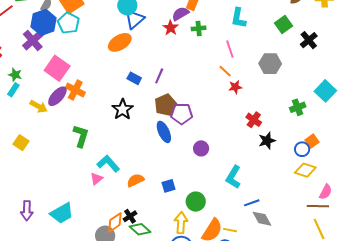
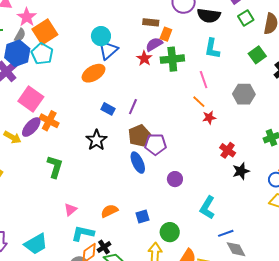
green cross: (199, 28) -> (172, 59), size x1.6
cyan L-shape: (108, 164) -> (83, 233), moved, turned -35

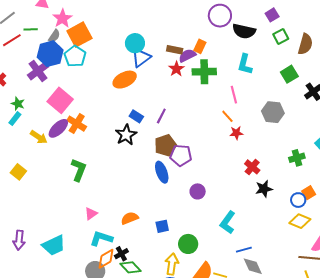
brown rectangle: (151, 22) -> (175, 50), moved
black star: (96, 140) -> (126, 135), moved

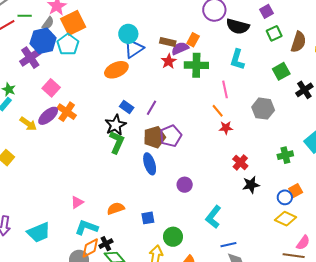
pink square: (60, 100) -> (51, 88), size x0.7
purple pentagon: (181, 155) -> (171, 136), moved, turned -30
green L-shape: (79, 170) -> (117, 142), moved

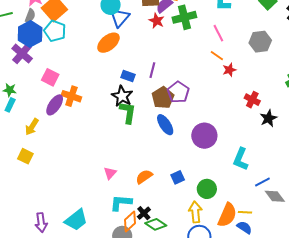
yellow arrow: (28, 124) -> (32, 127), moved, turned 102
purple circle: (185, 185) -> (204, 136), size x1.6
pink triangle: (77, 202) -> (110, 173), moved

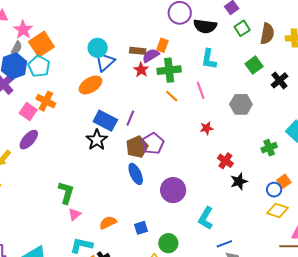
orange line: (217, 56) -> (172, 96), moved
blue rectangle: (128, 76) -> (105, 121), size x1.6
orange cross: (71, 96) -> (46, 101), moved
green L-shape: (128, 112) -> (66, 193), moved

